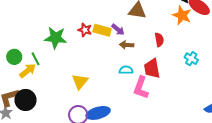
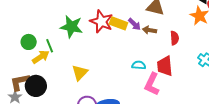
red star: (85, 30) -> (101, 21), size x1.6
brown arrow: (127, 45) -> (149, 30), moved
yellow triangle: (80, 82) -> (80, 73), moved

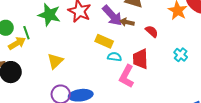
yellow rectangle: (118, 23) -> (104, 41), moved
purple arrow: (134, 24) -> (112, 16), size x1.6
red semicircle: (175, 38) -> (152, 31), turned -48

